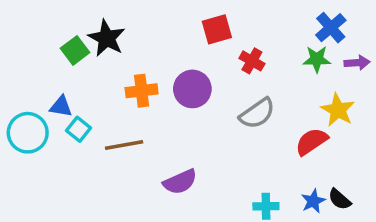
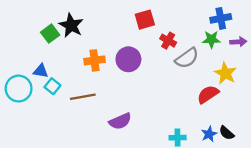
blue cross: (331, 28) -> (221, 18), turned 30
gray semicircle: (257, 113) -> (187, 58), moved

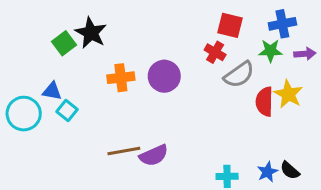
red square: (145, 20) -> (230, 25), moved, turned 30
red semicircle: (208, 94) -> (264, 102), moved, turned -55
brown line: (83, 97) -> (124, 151), moved

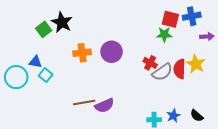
red square: (230, 25) -> (170, 19), moved
green star: (270, 51) -> (164, 34), moved
red cross: (215, 52) -> (150, 63), moved
gray semicircle: (239, 75) -> (162, 72), moved
blue star: (267, 172) -> (173, 116), moved

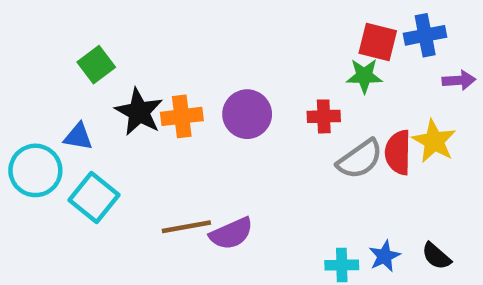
black star: (62, 22) -> (139, 112), moved
red cross: (150, 63) -> (324, 116), moved, turned -32
cyan square: (46, 75) -> (94, 197), moved, size x1.5

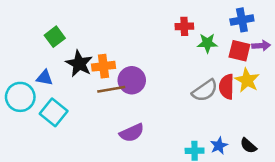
red square: (378, 42) -> (239, 51), moved
purple circle: (247, 114) -> (132, 80), moved
red cross: (324, 116) -> (184, 26), moved
brown line: (186, 227) -> (111, 89), moved

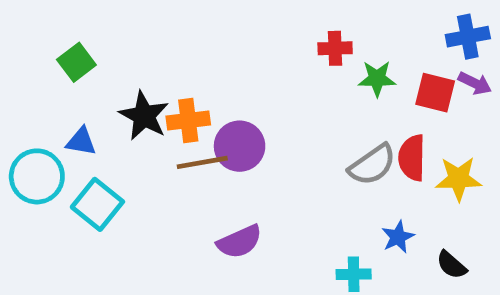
blue cross: (242, 20) -> (468, 37), moved
green square: (55, 37) -> (76, 62), moved
purple arrow: (261, 46) -> (475, 83), turned 30
yellow star: (247, 80) -> (459, 179), moved, turned -30
blue star: (219, 146) -> (398, 237), moved

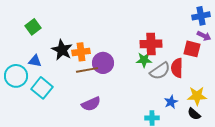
red cross: (335, 48) -> (151, 44), moved, size x1.5
green star: (377, 79) -> (144, 60), moved
red square: (435, 93) -> (192, 49), moved
yellow star: (459, 179) -> (197, 96), moved
purple semicircle: (240, 242) -> (91, 104), moved

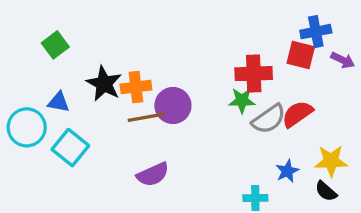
blue cross: (201, 16) -> (316, 32), moved
red square: (192, 49) -> (301, 55), moved
red semicircle: (177, 68) -> (297, 114), turned 54

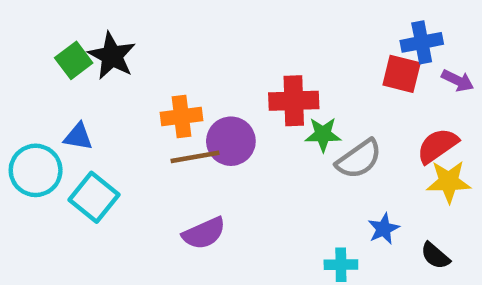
red cross: (254, 74) -> (294, 101), moved
black star: (104, 84) -> (112, 56), moved
red semicircle: (297, 114) -> (437, 146), moved
yellow star: (331, 161) -> (449, 182), moved

